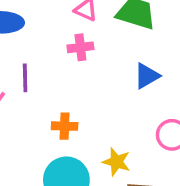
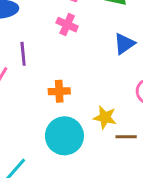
pink cross: (80, 47) -> (67, 25), turned 36

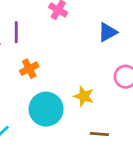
orange cross: (59, 91) -> (29, 69), moved, turned -30
brown line: (126, 137) -> (99, 134), moved

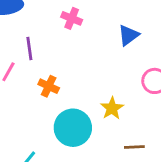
orange cross: (29, 69) -> (49, 86), turned -30
yellow star: (84, 96) -> (112, 108), turned 30

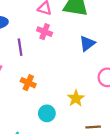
purple line: (29, 49) -> (20, 47), moved
cyan circle: (73, 128) -> (47, 113), size x0.6

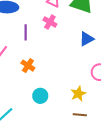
yellow star: (76, 98) -> (78, 94), moved

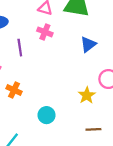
orange cross: (28, 66) -> (14, 90), moved
yellow star: (78, 94) -> (87, 95), moved

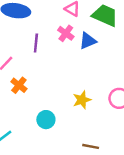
blue triangle: (88, 44) -> (88, 41), moved
yellow star: (87, 95) -> (82, 100), moved

